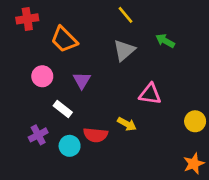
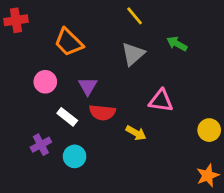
red cross: (27, 19) -> (16, 20), moved
red semicircle: (95, 135) -> (102, 112), moved

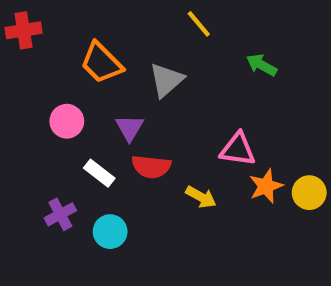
gray triangle: (133, 54) -> (166, 80), moved
orange star: (208, 175) -> (266, 186), moved

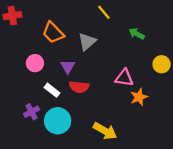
yellow circle: (309, 193) -> (162, 64), moved
yellow arrow: (201, 197) -> (105, 131), moved, size x1.5
cyan circle: (110, 232) -> (58, 121), size x1.5

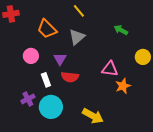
yellow line: (104, 12) -> (79, 11), moved
white rectangle: (52, 90) -> (46, 80), turned 32

